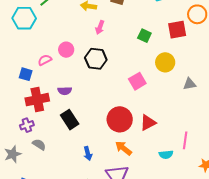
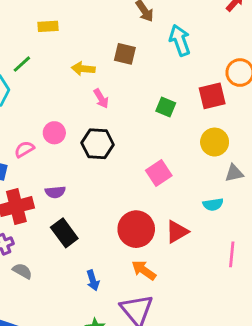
pink arrow: (100, 27) -> (101, 98), turned -48
yellow circle: (165, 62) -> (215, 142), moved
cyan semicircle: (166, 155) -> (213, 204), moved

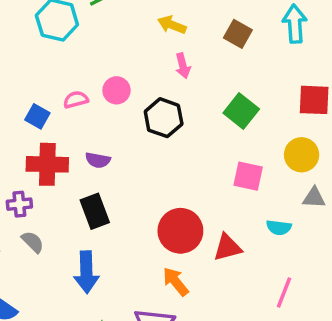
brown square: (125, 54) -> (238, 34), moved
green square: (166, 107) -> (241, 111), moved, size x1.4
pink square: (159, 173) -> (248, 176), moved, turned 30
blue arrow: (93, 280) -> (86, 272), moved, size x1.6

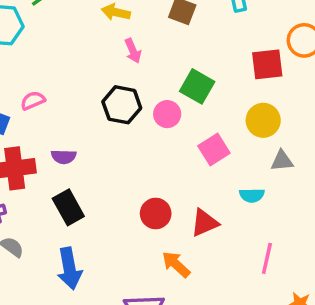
pink circle: (117, 90) -> (167, 114), moved
pink square: (248, 176) -> (214, 149), turned -36
red circle: (180, 231) -> (156, 214), size x0.7
orange arrow: (176, 282) -> (176, 264), moved

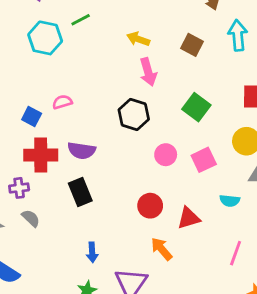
pink arrow: (133, 51) -> (148, 72), size x1.4
pink circle: (167, 114) -> (166, 155), moved
purple semicircle: (64, 157) -> (82, 150), size x1.4
blue arrow: (69, 269) -> (92, 252), moved, size x0.6

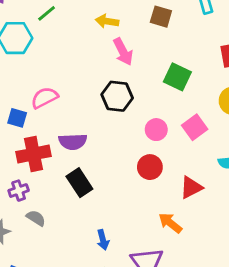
pink semicircle: (62, 102) -> (44, 98), size x1.4
red circle: (150, 206) -> (150, 167), moved

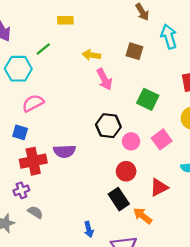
black hexagon: (117, 96) -> (108, 126), moved
pink semicircle: (44, 98) -> (33, 103), moved
black rectangle: (79, 183) -> (119, 199), moved

